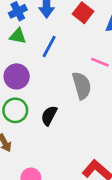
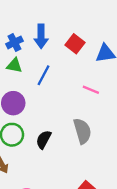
gray semicircle: (82, 86) -> (82, 131), moved

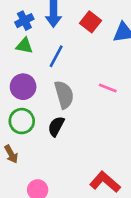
pink line: (91, 90) -> (108, 88), moved
gray semicircle: (82, 131) -> (64, 95), moved

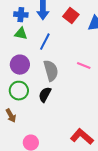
blue cross: (24, 21) -> (21, 15), turned 32

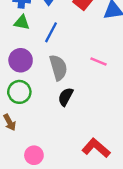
black semicircle: (45, 95) -> (66, 97), moved

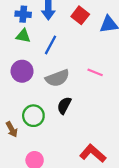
gray semicircle: (58, 68) -> (57, 78), turned 85
green circle: (19, 92) -> (33, 116), moved

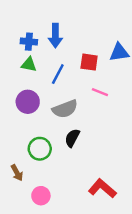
red square: (80, 15) -> (89, 62), moved, turned -30
pink line: (95, 72) -> (100, 92), moved
brown arrow: (12, 129) -> (17, 173), moved

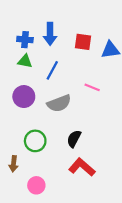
red square: (89, 62) -> (83, 42), moved
black semicircle: (72, 138) -> (74, 139), moved
brown arrow: (17, 173) -> (14, 164), turned 35
red L-shape: (102, 188) -> (82, 167), moved

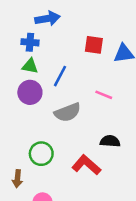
blue arrow: (50, 34) -> (47, 19), moved, turned -100
purple circle: (24, 97) -> (30, 92), moved
black semicircle: (74, 139) -> (110, 141), moved, turned 66
red L-shape: (82, 167) -> (86, 165), moved

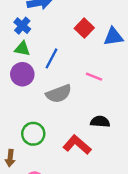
blue cross: (30, 42) -> (22, 26), turned 35
red square: (94, 45) -> (84, 28), turned 36

